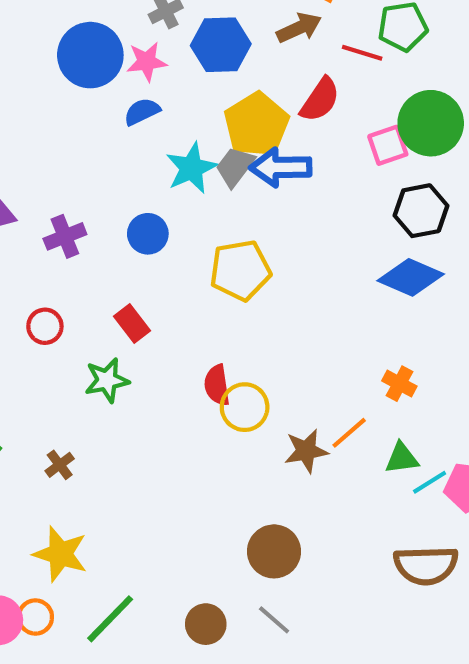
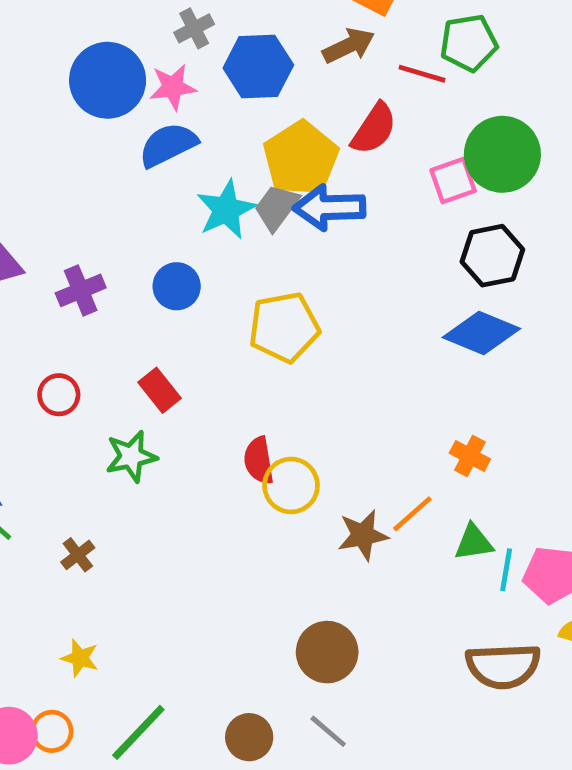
blue semicircle: (142, 112) -> (168, 145), size x1.4
cyan line: (430, 482) -> (506, 570), turned -48
yellow star: (60, 554) -> (80, 658), size x0.6

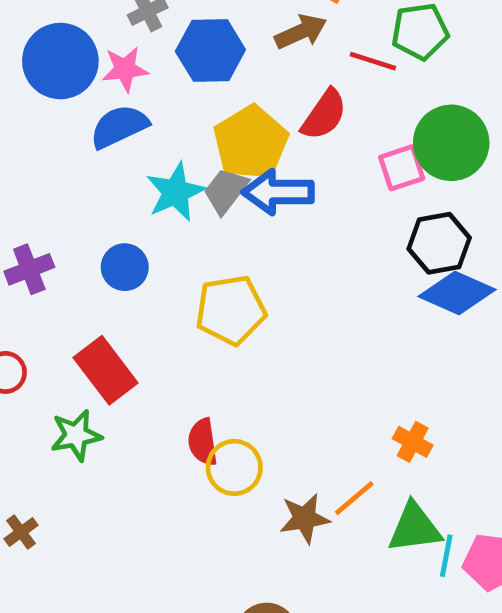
blue diamond: (481, 333) -> (457, 293), moved
red rectangle: (160, 390) -> (106, 370), size x1.5
green triangle: (474, 542) -> (415, 528), size x1.4

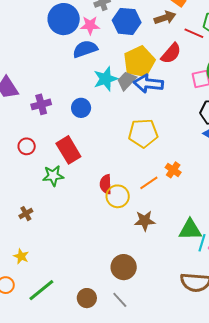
yellow pentagon: (231, 310) -> (143, 133), moved
orange cross: (413, 442) -> (173, 170), moved
orange line: (354, 498) -> (149, 183), moved

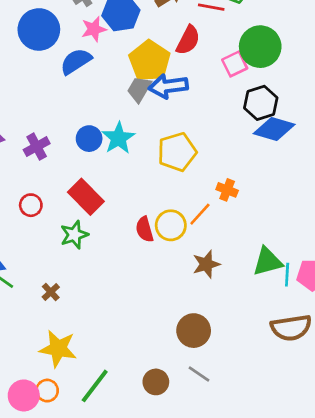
pink star: (90, 25) -> (94, 29), moved
cyan star: (106, 79) -> (119, 138), moved
yellow circle: (118, 196) -> (171, 225), moved
yellow star: (21, 256) -> (58, 349), size x1.8

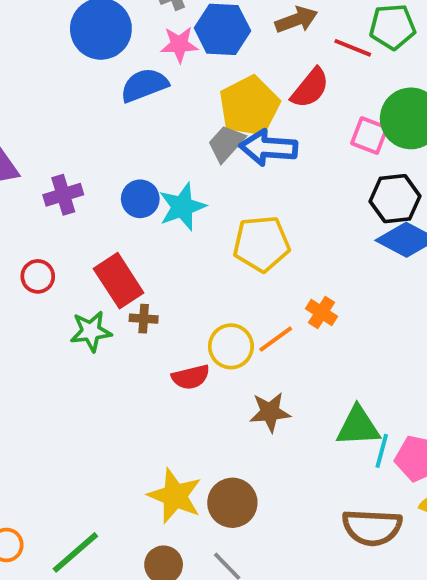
pink square: (235, 64) -> (369, 136), turned 35
red semicircle: (145, 229) -> (191, 377), moved, turned -100
brown cross: (51, 292) -> (144, 319), moved, turned 36
yellow star: (58, 349) -> (175, 496), moved

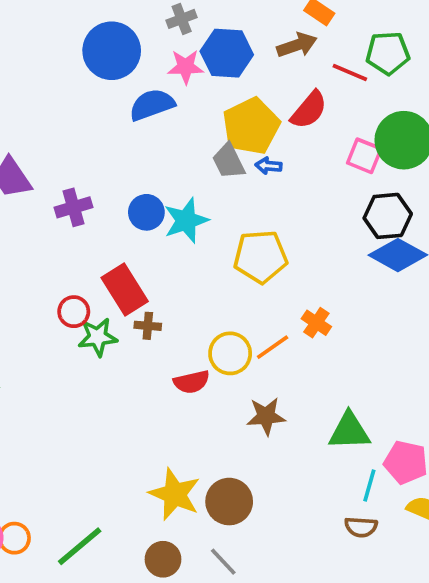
gray trapezoid: (226, 143) -> (229, 161), turned -69
blue arrow: (268, 148) -> (269, 166), size x0.5
red circle: (38, 276) -> (74, 312), moved
cyan line: (382, 451) -> (369, 485), moved
brown semicircle: (372, 527) -> (361, 527), size x0.6

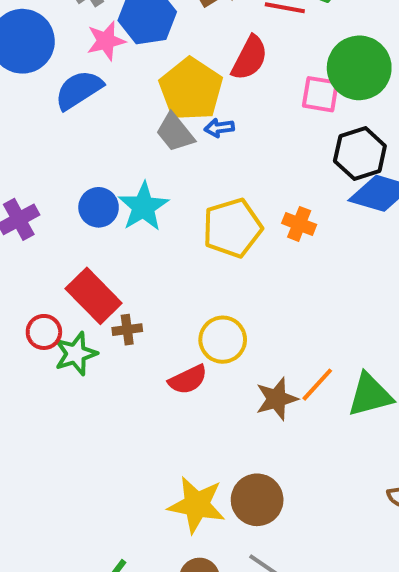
orange cross: (316, 323) -> (299, 224), moved
orange line: (273, 347) -> (317, 385), moved

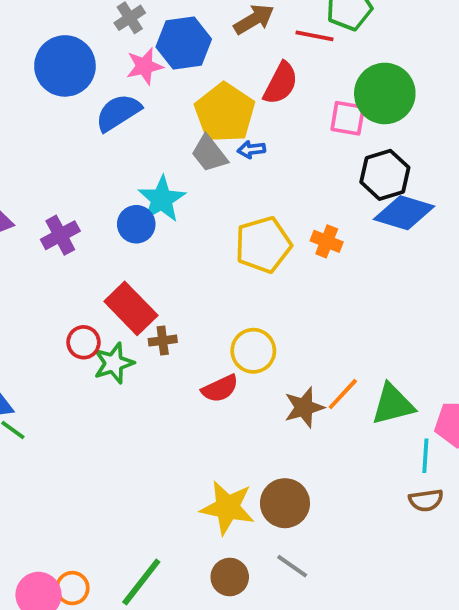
cyan star: (143, 207) -> (162, 199), moved

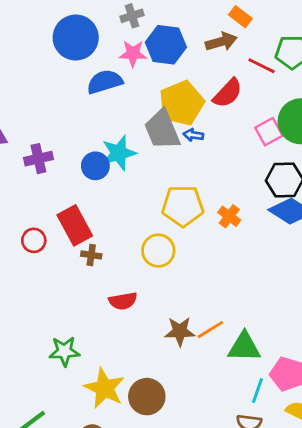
pink square: (348, 118) -> (269, 132), turned 36
gray trapezoid: (209, 154) -> (162, 130), size x1.4
yellow circle: (253, 351) -> (158, 251), moved
green star: (114, 363) -> (64, 351), moved

